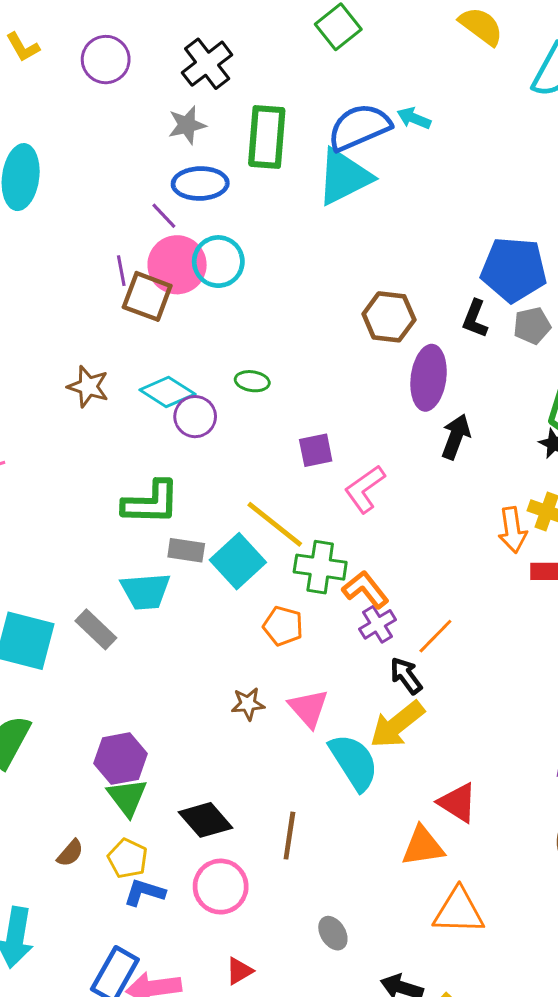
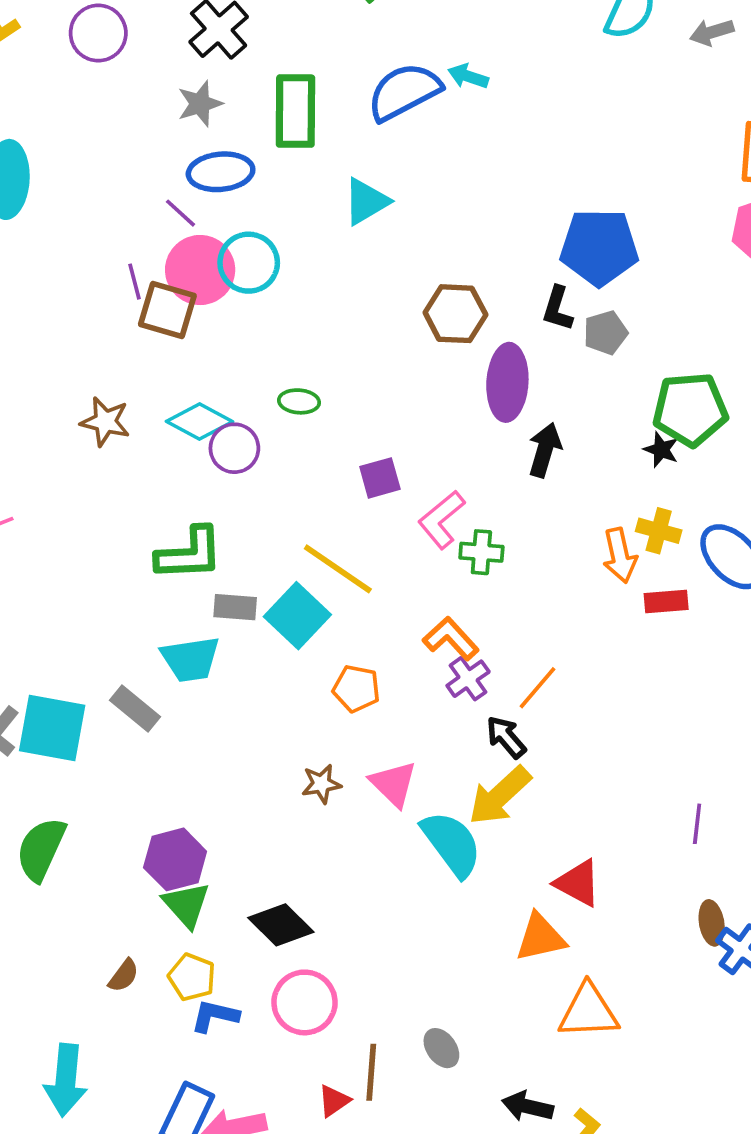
cyan triangle: (344, 177) -> (366, 201), moved, size x0.7
gray pentagon: (532, 326) -> (606, 333), moved
green cross: (320, 567) -> (481, 552), moved, size x0.7
brown line: (289, 836) -> (371, 1072), moved

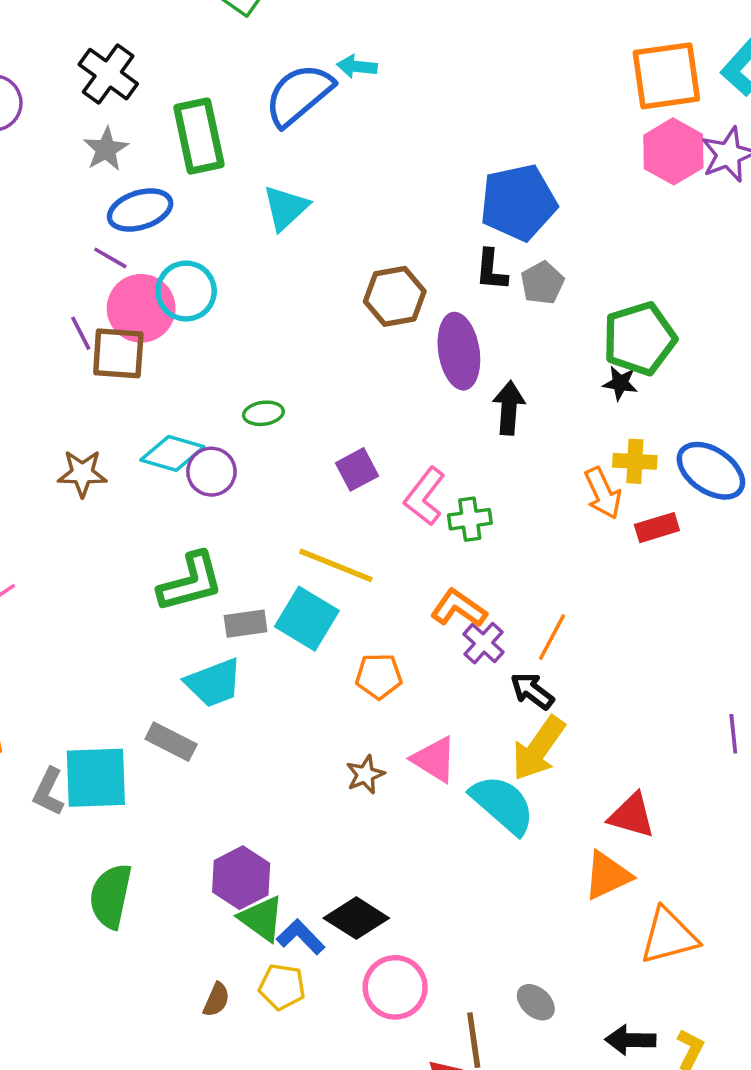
blue L-shape: (215, 1016) -> (301, 937), moved, turned 45

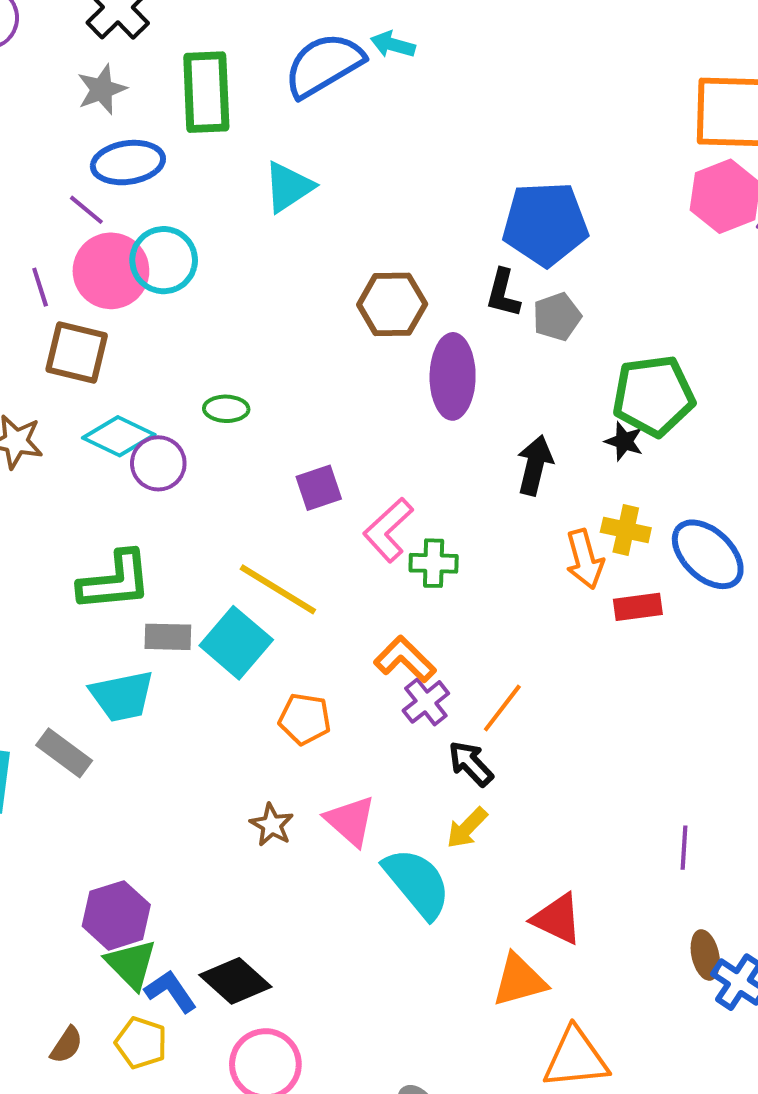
brown square: (118, 353) -> (77, 353), moved
black arrow: (509, 408) -> (535, 465), moved
yellow arrow: (538, 748) -> (467, 828), size x0.6
brown star: (365, 775) -> (272, 825), turned -30

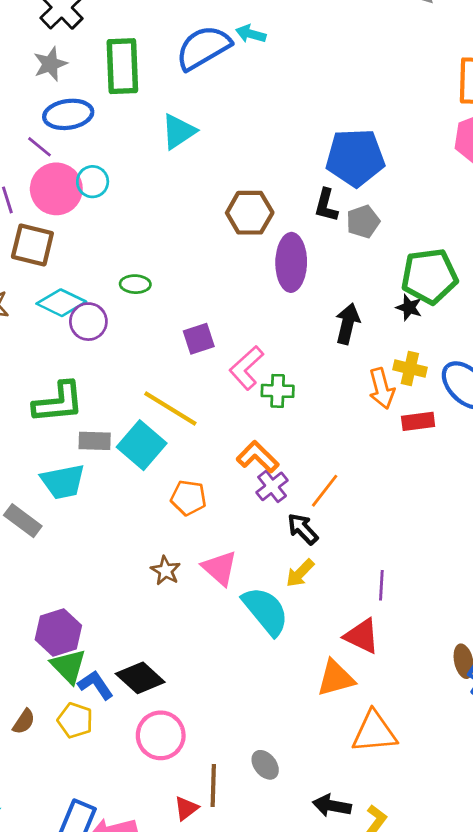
cyan circle: (164, 260) -> (93, 182), size x0.7
purple line: (684, 848) -> (381, 585), moved

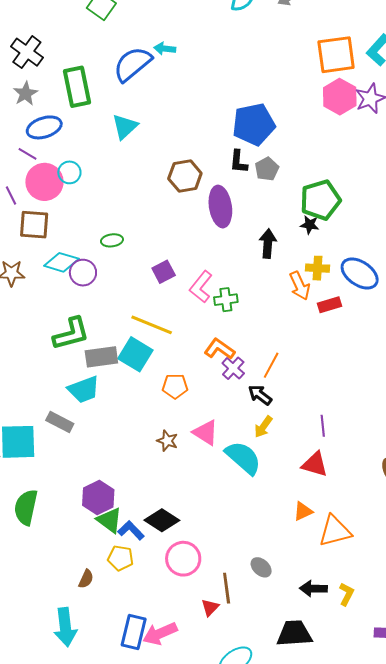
gray rectangle: (95, 441) -> (101, 357), size x1.4
orange triangle: (336, 678) -> (303, 511), moved, size x0.7
brown semicircle: (24, 722) -> (86, 579), moved

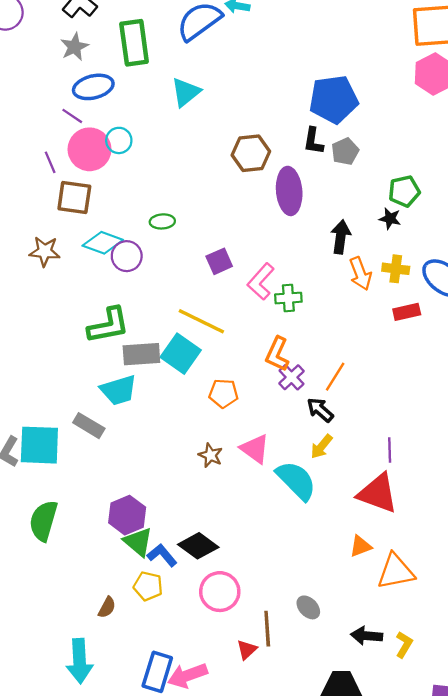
green pentagon: (320, 200) -> (404, 191), size x0.7
orange arrow: (300, 286) -> (360, 274), moved
orange L-shape: (219, 349) -> (277, 354), turned -104
red triangle: (315, 464) -> (378, 493), size x1.4

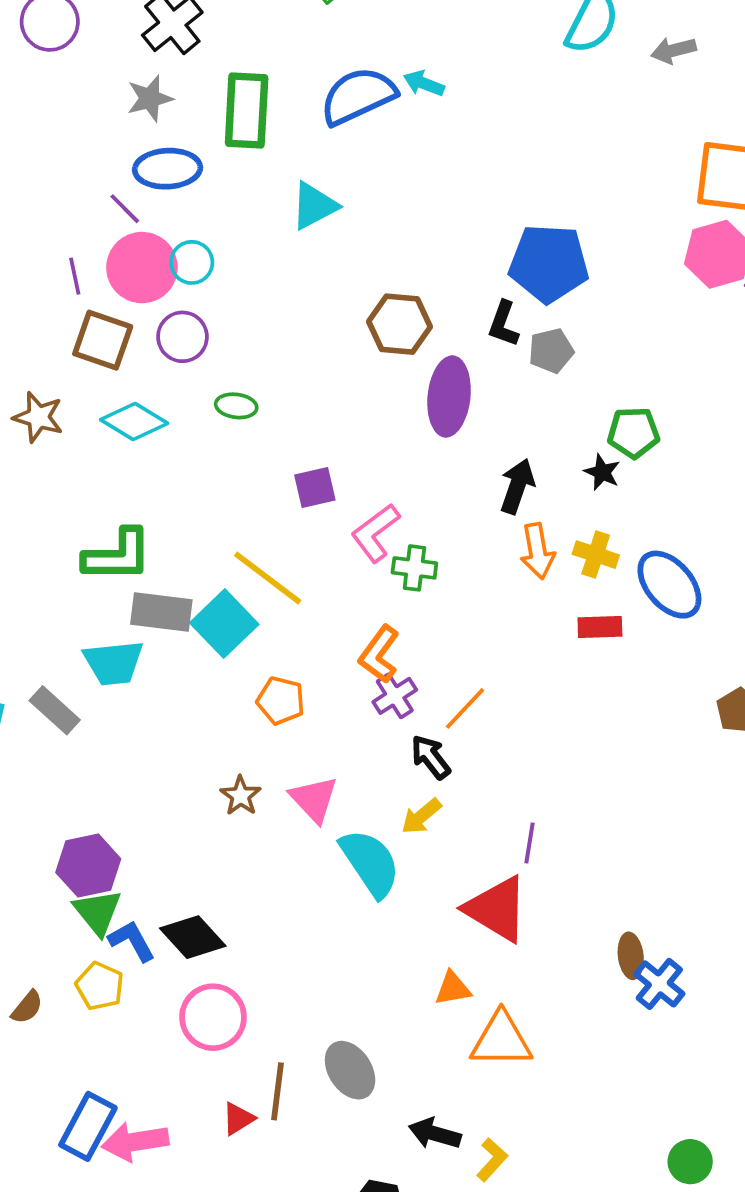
purple circle: (127, 256) -> (182, 337), moved
gray ellipse: (308, 607) -> (350, 1070), size x1.4

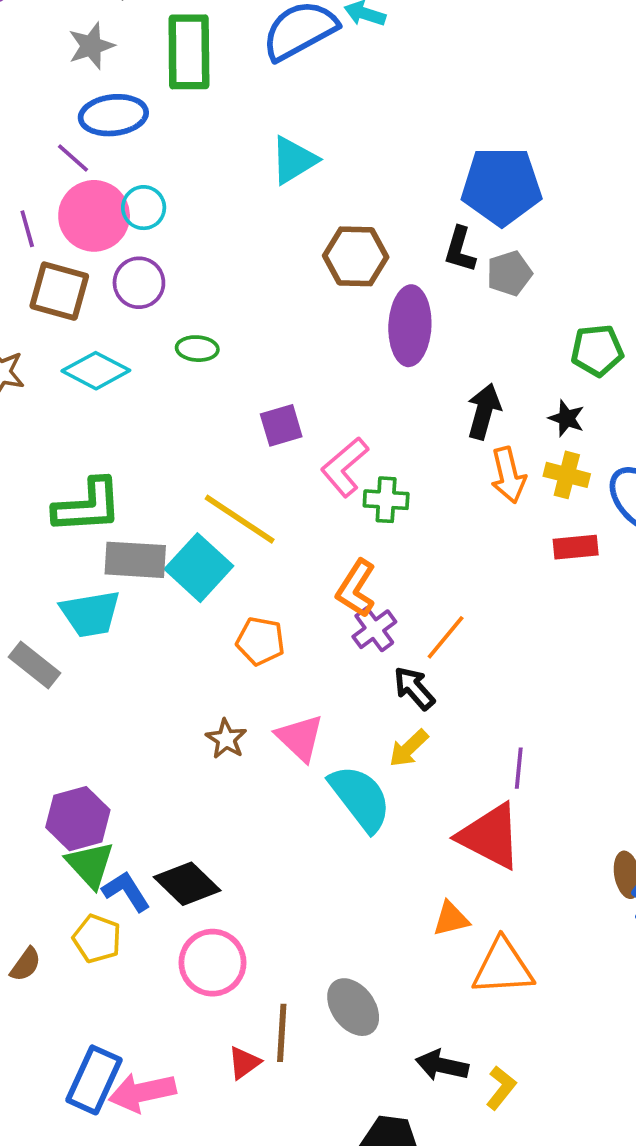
cyan triangle: (314, 206) -> (294, 160), moved
black star: (602, 472) -> (566, 418), moved

